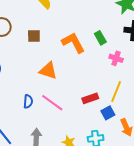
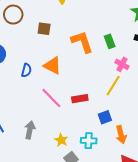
yellow line: (116, 92) -> (113, 86), moved
red rectangle: (90, 98) -> (80, 99), moved
blue semicircle: (28, 101) -> (26, 70), moved

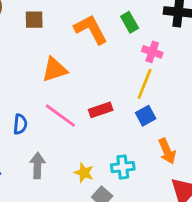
orange triangle: (52, 66) -> (55, 70), turned -36
blue semicircle: (26, 70) -> (20, 124), moved
blue square: (105, 117) -> (146, 116), moved

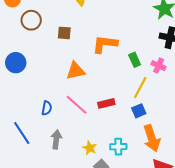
green rectangle: (130, 22) -> (135, 60), moved
orange L-shape: (91, 29) -> (105, 44), turned -60
pink cross: (152, 52) -> (159, 66), moved
orange arrow: (167, 151) -> (152, 138), size x1.4

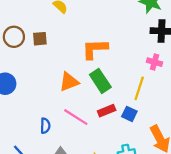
brown square: (64, 33) -> (40, 39), moved
green rectangle: (135, 60) -> (100, 81), moved, size x1.5
blue square: (139, 111) -> (129, 114), moved, turned -32

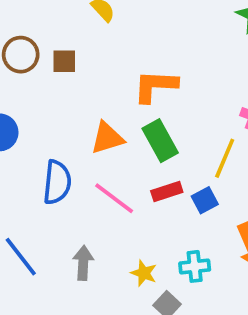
blue square: (129, 114) -> (205, 200), turned 32
blue semicircle: (45, 126) -> (57, 182), moved, size x1.6

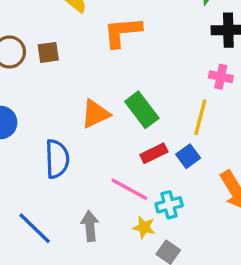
orange L-shape: (155, 86) -> (122, 32), moved
pink line: (114, 198) -> (129, 189), moved
cyan cross: (195, 266) -> (169, 205), moved

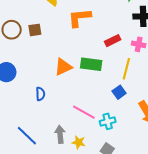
green rectangle: (142, 110) -> (91, 64), turned -45
red rectangle: (154, 153) -> (113, 41), moved
blue semicircle: (57, 159) -> (40, 94), size x0.6
yellow star: (144, 227) -> (79, 142), moved

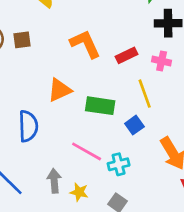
orange L-shape: (79, 18) -> (85, 44), moved, turned 70
green rectangle: (91, 64) -> (100, 106), moved
yellow line: (126, 69) -> (145, 94), turned -35
blue semicircle: (40, 94) -> (28, 126), size x1.6

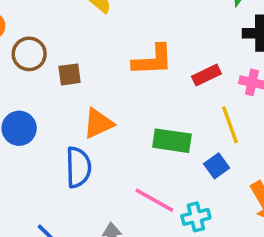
brown square: (22, 40) -> (70, 74), moved
orange L-shape: (85, 44) -> (153, 60), turned 112
orange triangle: (60, 90) -> (98, 123), moved

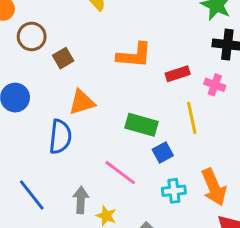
brown square: (70, 74) -> (63, 58), turned -30
blue square: (217, 166) -> (163, 152), moved
cyan cross: (196, 217) -> (174, 191), moved

